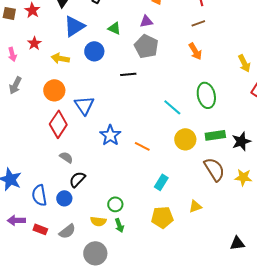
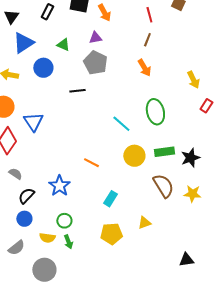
brown line: (198, 23) -> (147, 40), turned -48
blue star: (110, 135) -> (59, 186), moved
blue circle: (64, 198) -> (24, 219), moved

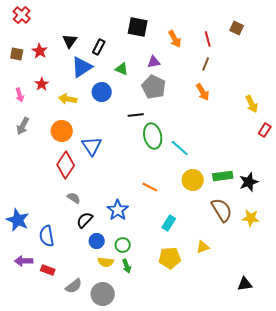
black rectangle: (47, 12) -> (99, 47), moved
orange arrow: (104, 13) -> (175, 39), moved
green ellipse: (155, 112) -> (153, 136), moved
blue circle: (24, 219) -> (97, 241), moved
gray semicircle: (16, 248) -> (74, 286), moved

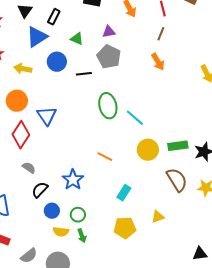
black line: (136, 115) -> (84, 74), moved

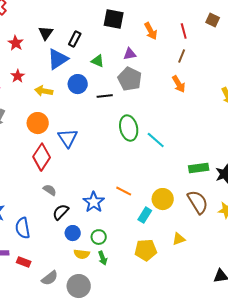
yellow circle: (148, 150) -> (163, 199), moved
orange line: (105, 157) -> (124, 191), moved

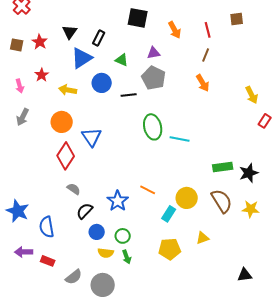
brown square: (213, 20) -> (237, 19), turned -32
cyan line: (156, 140) -> (180, 139), turned -30

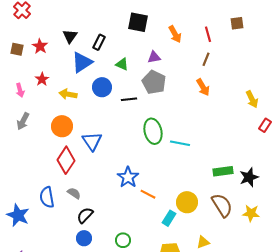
blue star: (118, 201) -> (128, 177), moved
blue semicircle: (47, 227) -> (47, 197), moved
blue circle: (97, 232) -> (84, 238), moved

